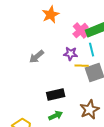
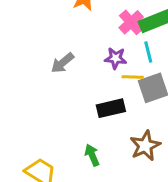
black rectangle: (56, 95) -> (111, 108), moved
green arrow: (56, 116) -> (92, 155), turned -88

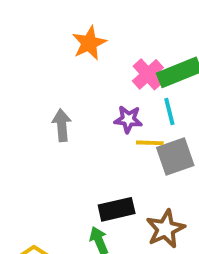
gray arrow: (62, 63) -> (62, 125), turned 125
black rectangle: (111, 108) -> (117, 209), moved

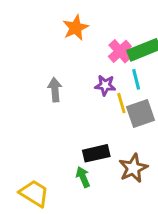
yellow line: (150, 143) -> (121, 103), turned 72

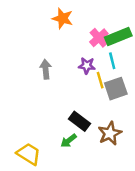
orange star: (76, 28) -> (63, 18), turned -30
black rectangle: (96, 153) -> (80, 121), turned 50
green arrow: (83, 177) -> (69, 141), turned -105

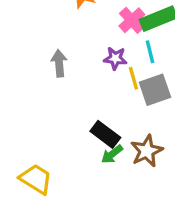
green arrow: (69, 141) -> (112, 154), moved

